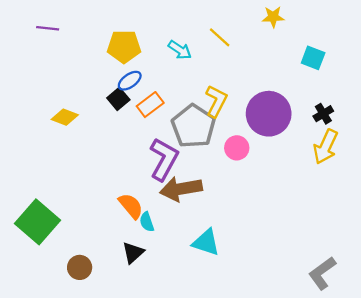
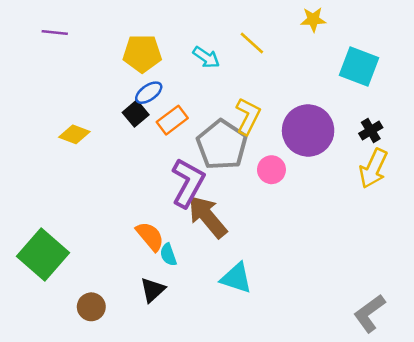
cyan square: (313, 58) -> (359, 67), size x1.4
brown arrow: (181, 189) -> (207, 217), turned 60

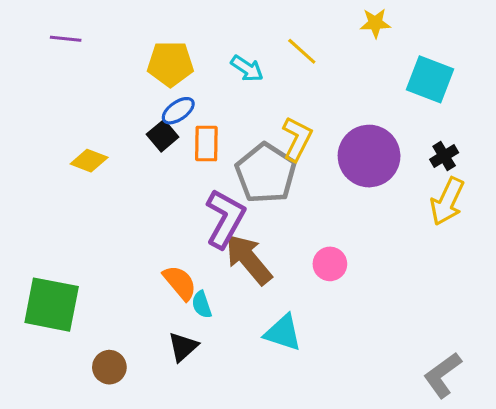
orange rectangle: (172, 120) -> (206, 144), turned -52
pink circle: (271, 170) -> (330, 264), moved
green square: (43, 255) -> (52, 305), turned -30

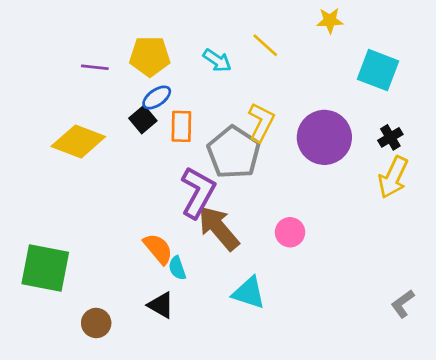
purple line: (66, 39) -> (95, 67), moved
yellow diamond: (89, 161) -> (78, 142), size x1.6
black triangle: (183, 347) -> (161, 305), turned -48
gray L-shape: (443, 375) -> (403, 304), moved, size x0.7

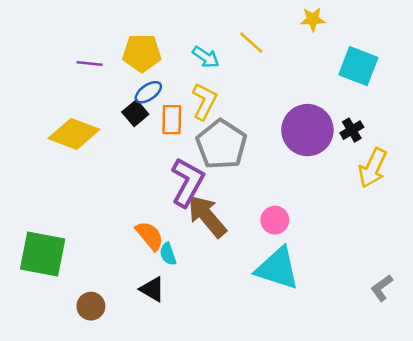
yellow L-shape: (261, 122) -> (204, 101), moved
black cross: (390, 137) -> (352, 130), moved
cyan triangle: (249, 293) -> (277, 268), moved, size x1.4

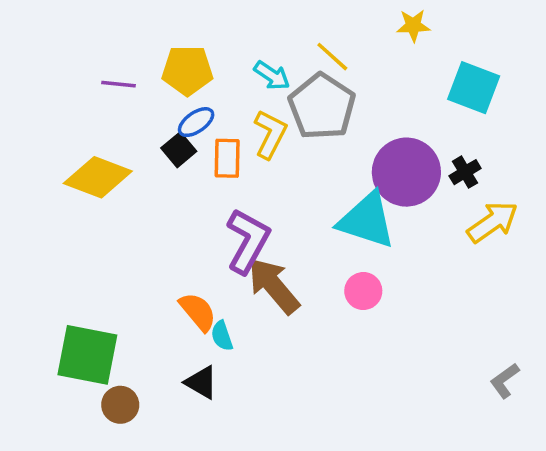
gray pentagon: (221, 144) -> (322, 107), moved
yellow arrow: (373, 168) -> (493, 222), turned -150
green square: (43, 254) -> (87, 355), moved
cyan triangle: (277, 268) -> (367, 220), moved

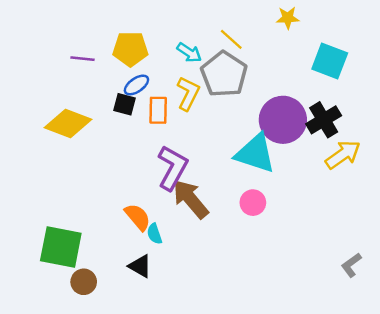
black square: (179, 150) -> (124, 104), turned -35
black cross: (465, 172) -> (324, 120), size x1.6

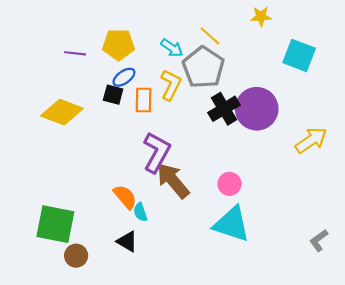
black cross: (324, 120) -> (224, 109), moved
cyan triangle: (255, 153) -> (232, 224), moved

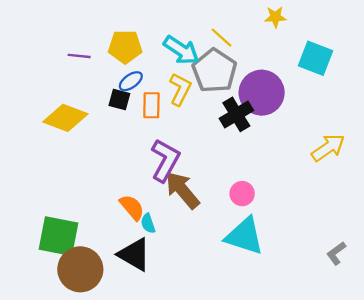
cyan arrow: (172, 48) -> (181, 50), size x1.5
purple circle: (257, 109) -> (262, 93), moved
black triangle: (127, 241) -> (134, 254), size x1.5
brown circle: (76, 256) -> (80, 269), size x1.8

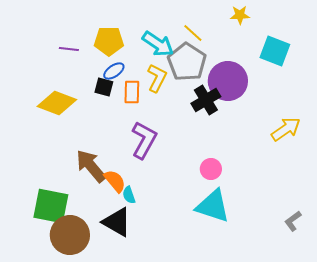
brown arrow: (182, 190) -> (91, 166), moved

